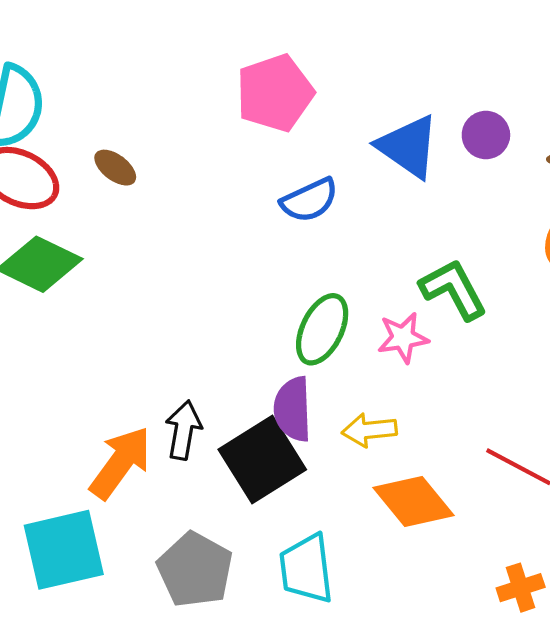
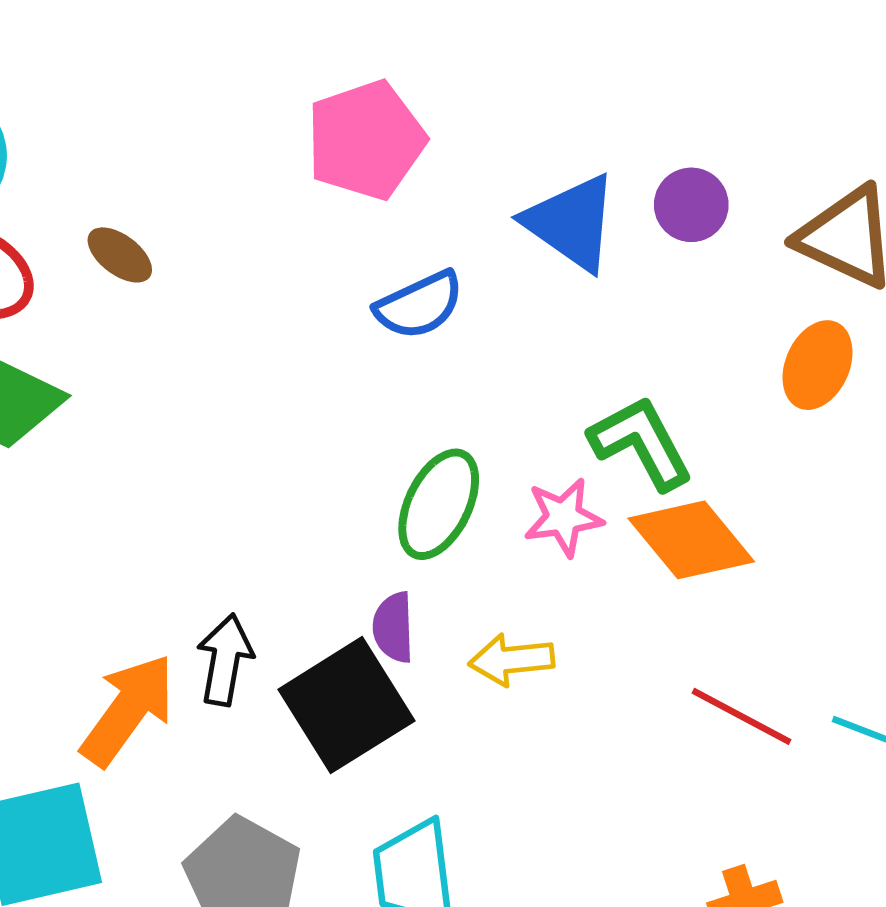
purple semicircle: (293, 409) -> (393, 627), size x0.7
orange diamond: (413, 501) -> (691, 540), moved

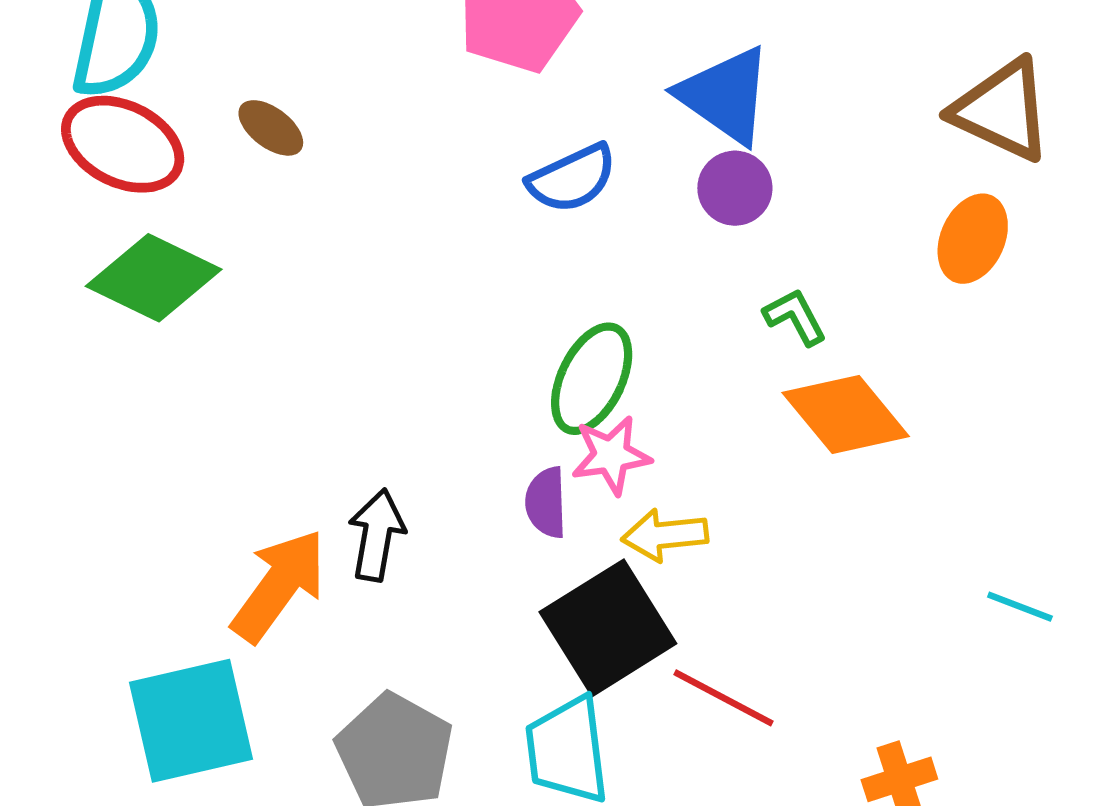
purple circle: (691, 205) -> (735, 188), moved
green L-shape: (641, 443) -> (795, 317), size x0.6
pink star: (563, 517) -> (611, 455), moved
black square: (346, 705) -> (608, 628), moved
red line: (741, 716) -> (724, 698), moved

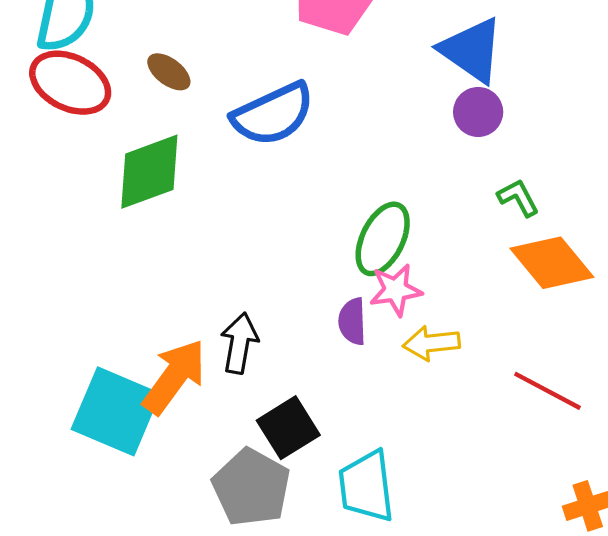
blue semicircle: (572, 178) -> (273, 114), moved, size x1.4
green diamond: (154, 278) -> (149, 172), moved, turned -46
black square: (608, 628) -> (288, 428), moved, size x0.7
red line: (724, 698) -> (548, 391), moved
cyan square: (191, 721) -> (116, 411), moved, turned 36

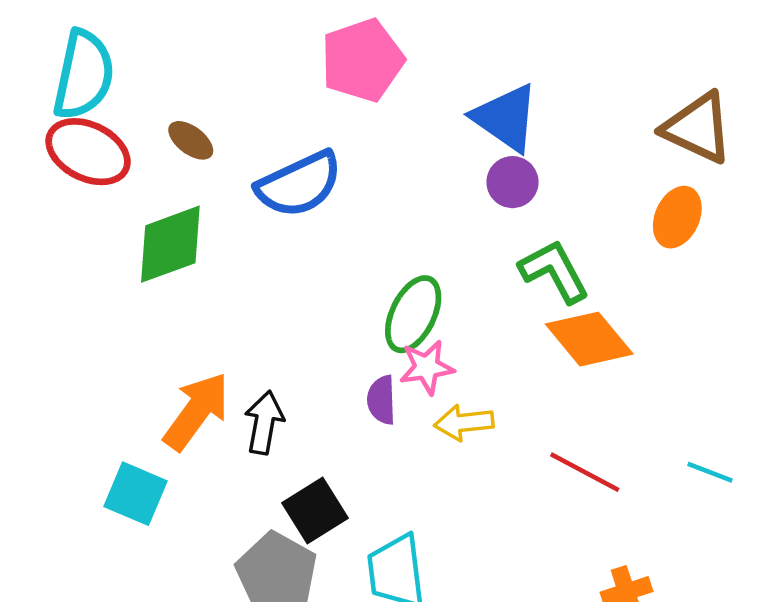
green L-shape: (518, 198) -> (554, 271), size x1.6
orange arrow: (174, 377) -> (196, 411), moved
cyan square: (116, 411) -> (135, 494), size x0.7

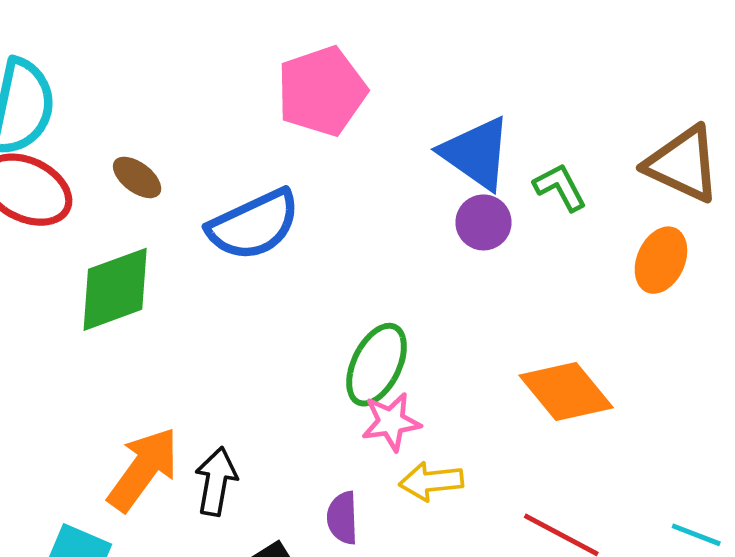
green L-shape: (554, 271) -> (560, 187), moved, size x0.7
purple semicircle: (382, 400) -> (342, 518), moved

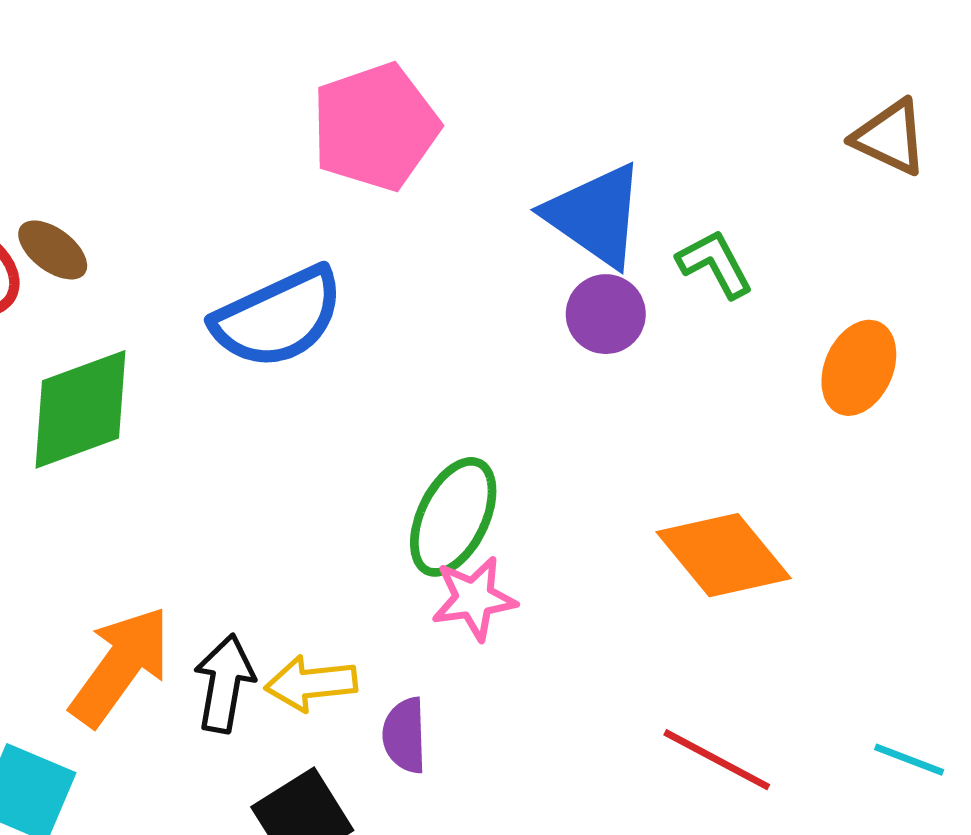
brown triangle: (683, 164) -> (890, 137), moved, size x0.7
brown ellipse: (137, 177) -> (53, 250), moved
yellow arrow: (431, 481) -> (311, 683), moved

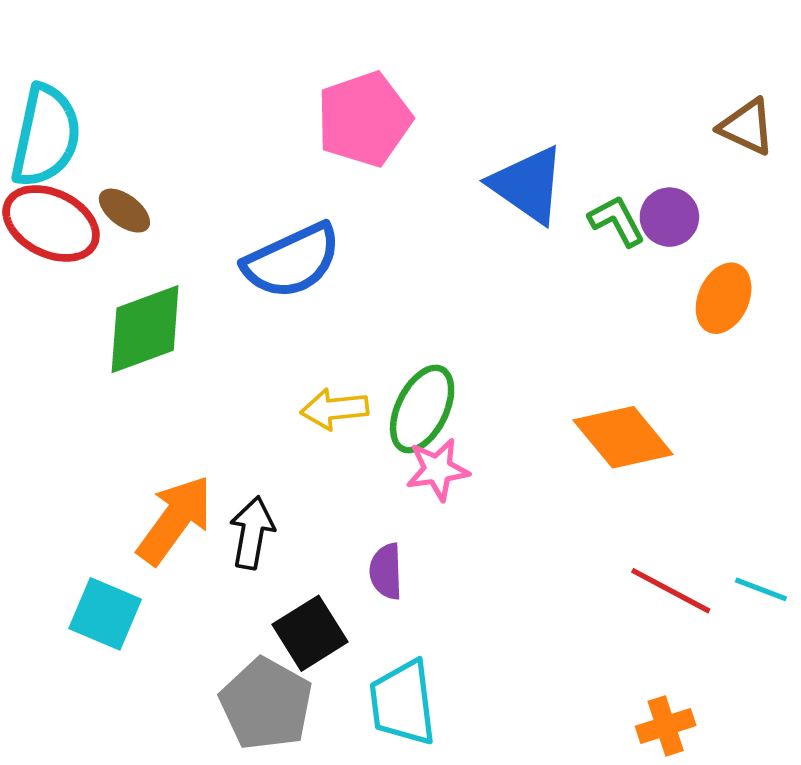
purple circle: (606, 314) -> (669, 217), moved
yellow arrow: (311, 683) -> (334, 409), moved
red line: (717, 760) -> (671, 591), moved

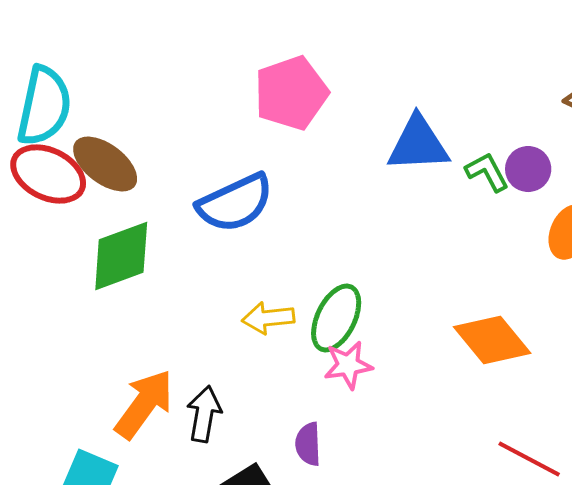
blue triangle: (528, 185) -> (418, 144), turned -38
brown ellipse: (124, 211) -> (105, 164), size x1.6

